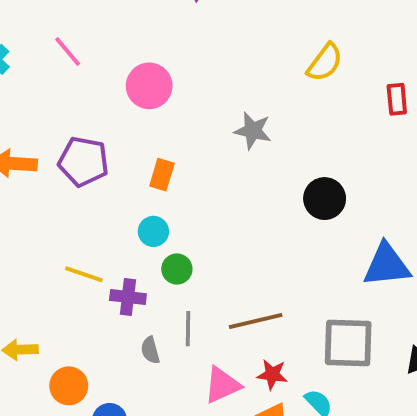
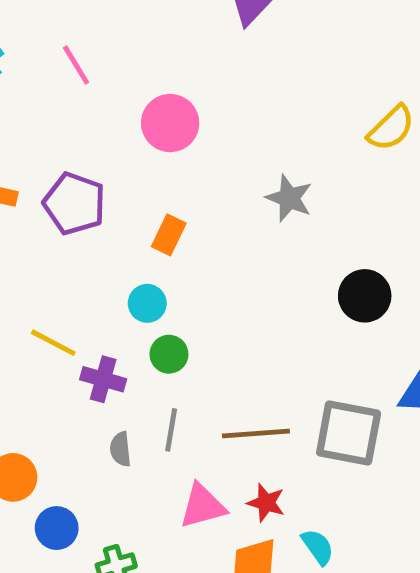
gray square: (348, 343) -> (349, 433), moved

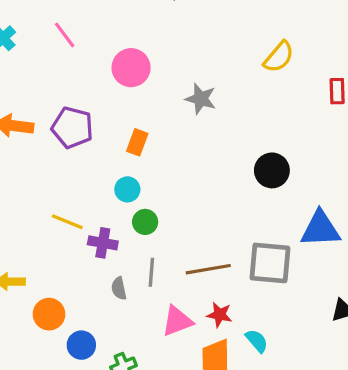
gray star: (289, 198) -> (201, 99), moved

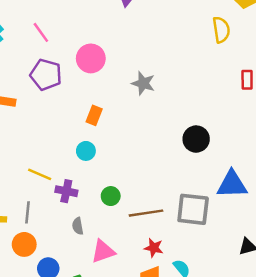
yellow semicircle: (279, 57) -> (221, 30), moved, turned -50
purple pentagon: (72, 128) -> (46, 75), moved
green circle: (145, 222) -> (111, 196), moved
gray line: (151, 272) -> (27, 212), moved
pink triangle: (177, 321) -> (103, 251), moved

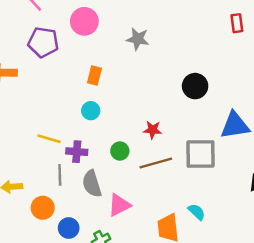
gray line: (27, 212) -> (60, 175), moved
gray semicircle: (78, 226) -> (92, 184), size x1.6
red star: (154, 248) -> (153, 130), moved

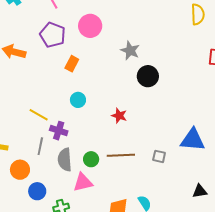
orange rectangle: (94, 76) -> (72, 64), moved
black circle: (195, 86) -> (148, 76), moved
red star: (153, 130) -> (119, 116), moved
green circle: (120, 151) -> (91, 159), moved
gray square: (201, 154) -> (159, 156), size x0.5

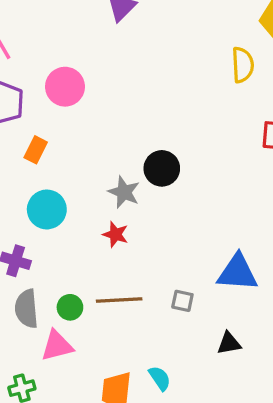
gray star: (130, 51) -> (124, 192), moved
cyan circle: (78, 100) -> (47, 209), size x1.5
black triangle: (200, 191) -> (229, 343), moved

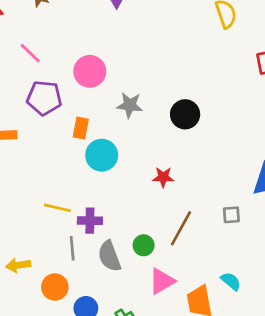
gray star: (124, 192) -> (130, 105), moved
cyan circle: (47, 209) -> (102, 155), moved
brown line: (119, 300) -> (181, 228), turned -42
pink triangle: (57, 346) -> (162, 281), moved

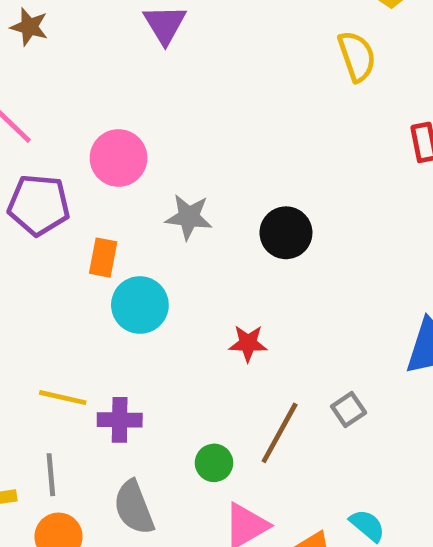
gray square: (231, 215) -> (349, 410), moved, turned -30
gray line: (72, 248) -> (51, 475), moved
gray semicircle: (109, 256) -> (134, 507), moved

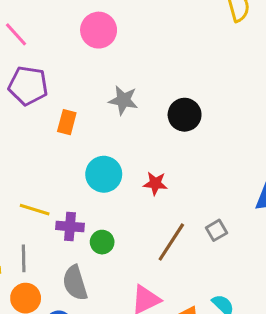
pink circle: (119, 158) -> (99, 30), moved
cyan circle: (140, 305) -> (104, 174), moved
green circle: (214, 463) -> (102, 242), moved

